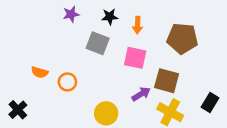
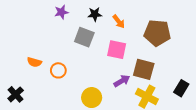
orange arrow: (138, 25) -> (119, 21), turned -40

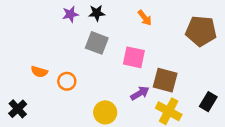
black star: (95, 14) -> (97, 13), moved
orange arrow: (119, 21) -> (145, 18), moved
brown pentagon: (157, 33) -> (201, 31), moved

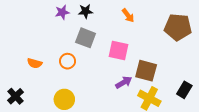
orange circle: (67, 81) -> (68, 61), moved
yellow circle: (105, 112) -> (64, 99), moved

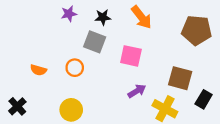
black star: (86, 11) -> (103, 17), moved
orange arrow: (128, 15) -> (141, 17), size x1.5
brown square: (146, 71) -> (180, 78), moved

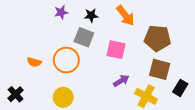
brown pentagon: (197, 30) -> (157, 38), moved
orange circle: (75, 68) -> (66, 60), size x1.6

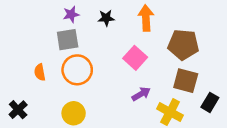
orange arrow: (125, 15) -> (146, 18), turned -145
gray square: (84, 37) -> (68, 40), moved, turned -30
pink square: (116, 50) -> (135, 58), turned 30
orange semicircle: (34, 62) -> (40, 72), turned 64

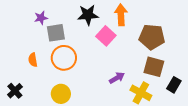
purple star: (71, 14) -> (41, 18), moved
black star: (106, 18) -> (88, 15), size x1.5
pink square: (135, 58) -> (106, 36), moved

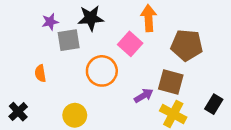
black star: (88, 15) -> (91, 18), moved
orange circle: (64, 58) -> (102, 71), moved
brown square: (154, 67) -> (171, 82), moved

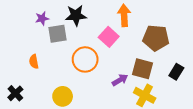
black rectangle: (214, 104) -> (176, 72), moved

